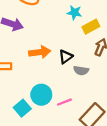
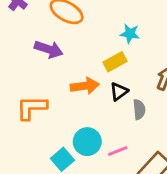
yellow rectangle: (91, 27) -> (115, 62), moved
gray semicircle: (81, 70) -> (139, 109), turned -104

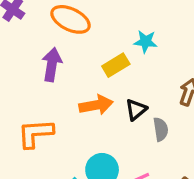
purple arrow: (49, 49) -> (52, 64), turned -96
yellow rectangle: (115, 62) -> (116, 65), moved

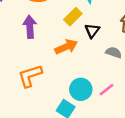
black triangle: (136, 110) -> (92, 31), moved
gray semicircle: (161, 129) -> (114, 53), turned -49

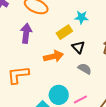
black triangle: (92, 31) -> (78, 47), turned -32
gray semicircle: (114, 53) -> (85, 69), moved

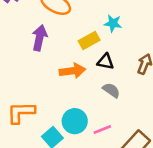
black triangle: (78, 47) -> (105, 62), turned -40
orange L-shape: (18, 75) -> (21, 112), moved

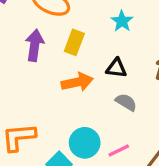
cyan star: (113, 23) -> (122, 21), turned 30
yellow rectangle: (89, 41) -> (74, 42), moved, turned -36

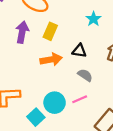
cyan star: (122, 21) -> (93, 19), moved
pink line: (119, 151) -> (80, 99), moved

